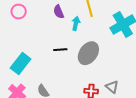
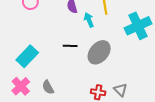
cyan arrow: (76, 23) -> (89, 20), turned -40

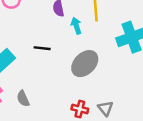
black line: (70, 46) -> (42, 48), moved

